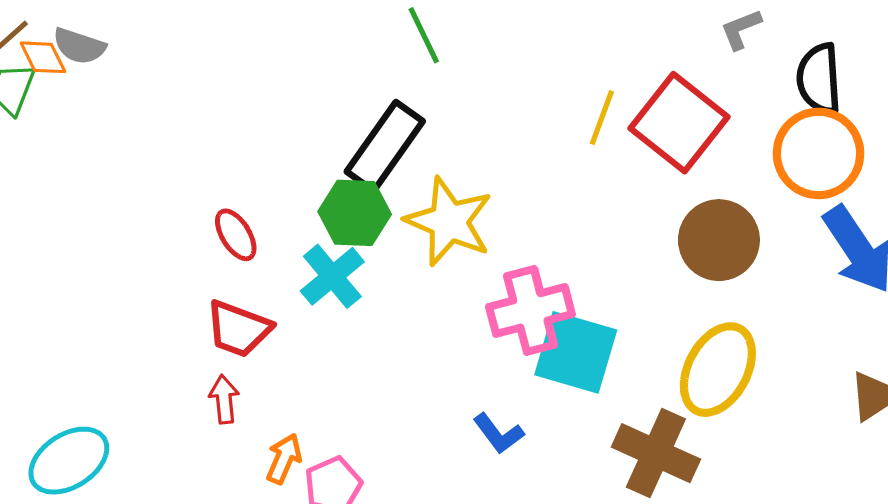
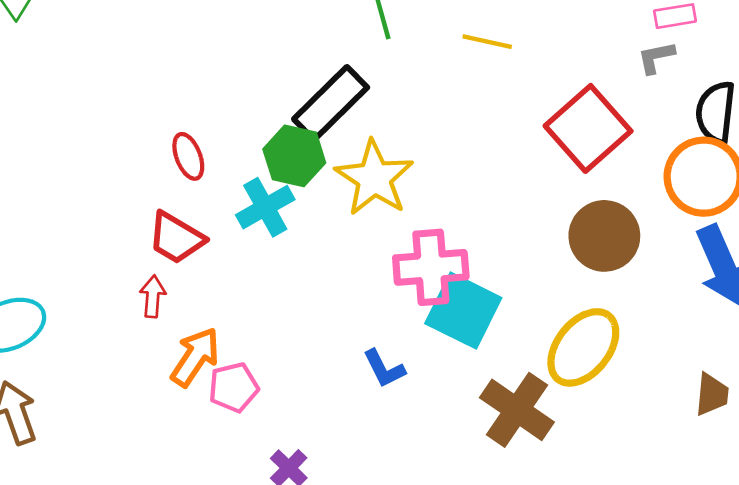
yellow line: (602, 118) -> (487, 42), moved, turned 72
orange arrow: (284, 459) -> (195, 357), size x1.4

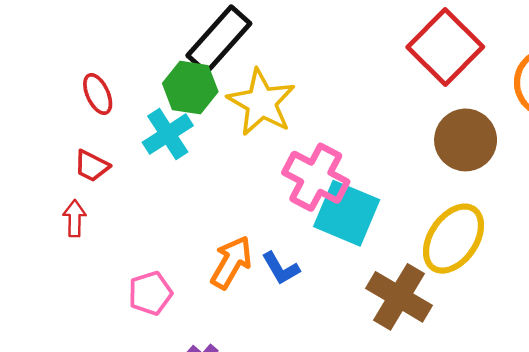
red trapezoid: (176, 238) -> (92, 166), size x0.7
pink cross: (431, 267) -> (316, 177), turned 36
orange arrow: (195, 357) -> (231, 262), moved

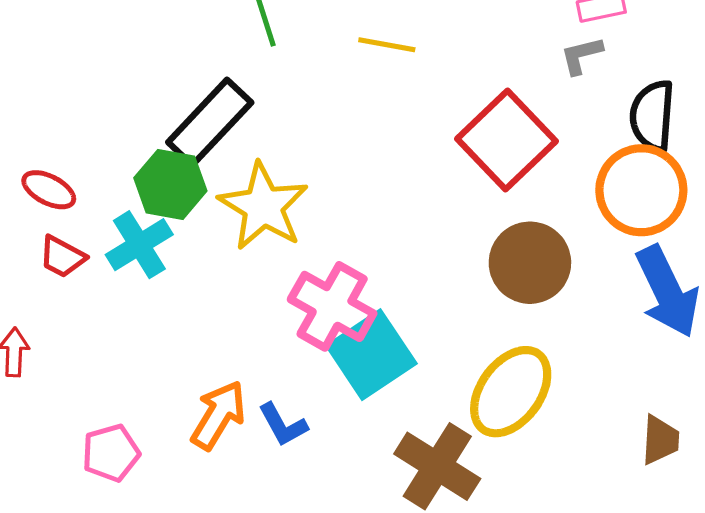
red ellipse: (98, 94) -> (49, 190), turned -39
red trapezoid: (92, 166) -> (62, 257), moved
cyan square: (347, 213) -> (371, 355), turned 32

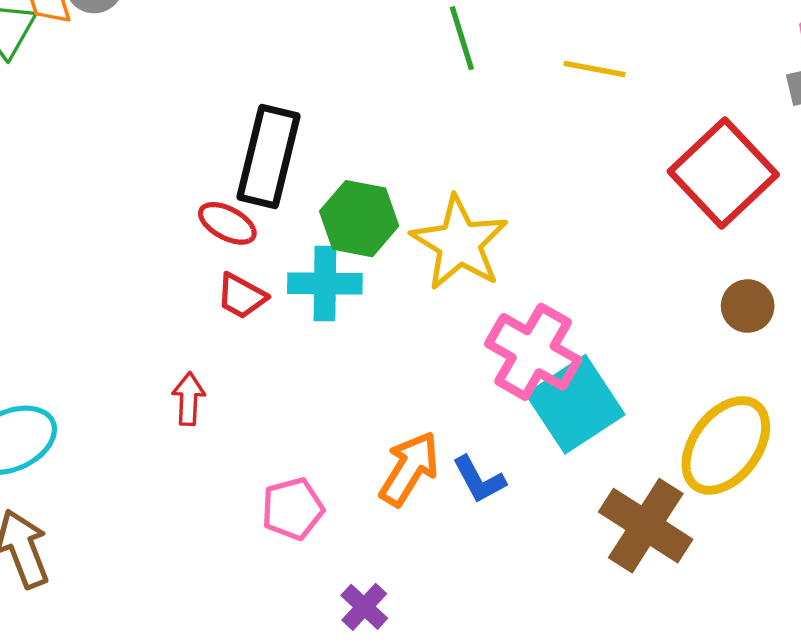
black rectangle: (210, 122) -> (269, 157), moved, turned -30
cyan cross: (139, 245) -> (325, 284), turned 32
brown circle: (530, 263) -> (748, 306), size x0.6

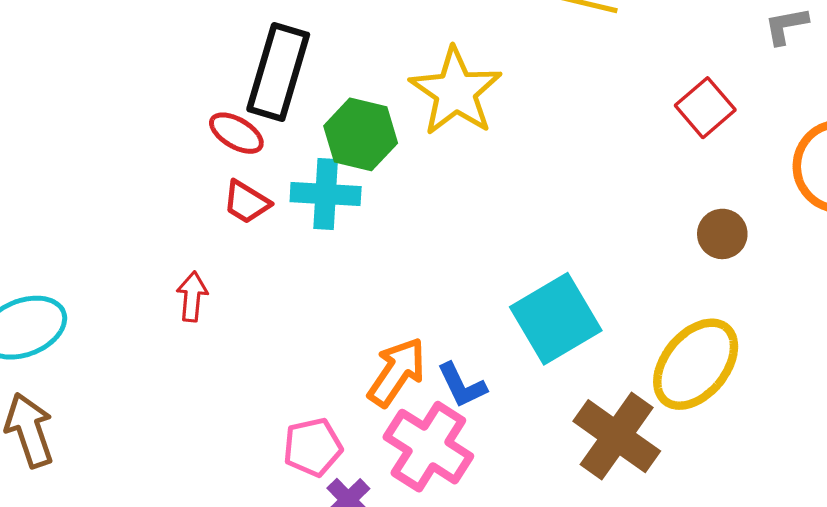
red square: (723, 173) -> (705, 108), size x0.6
yellow star: (459, 243) -> (456, 91), moved
pink cross: (533, 352) -> (428, 447), moved
pink pentagon: (293, 509) -> (313, 447), moved

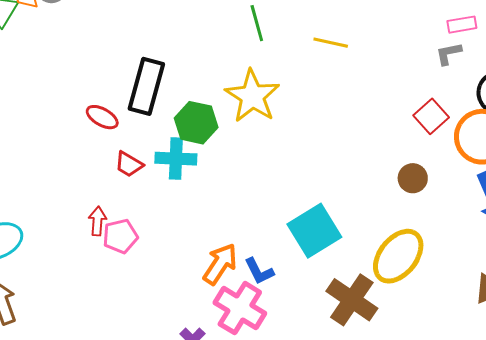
red square: (705, 108) -> (431, 116), moved
red ellipse: (236, 133) -> (102, 117), moved
pink pentagon: (313, 447) -> (120, 236), moved

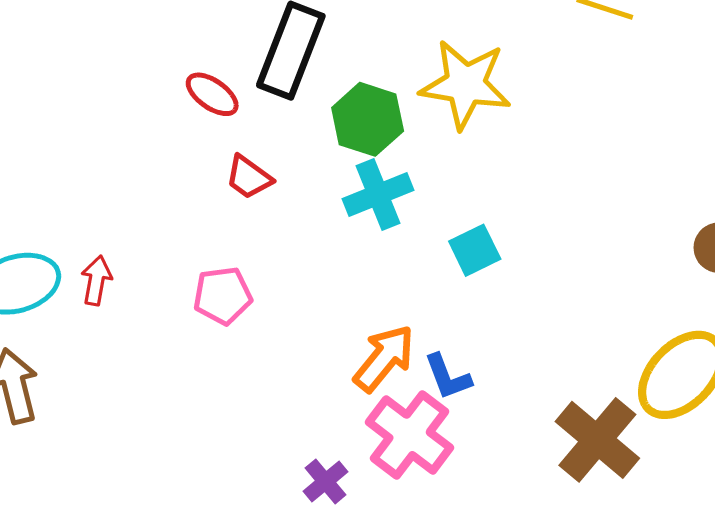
yellow star: (252, 96) -> (465, 84), turned -30
cyan cross: (176, 159) -> (378, 194), moved, turned -30
red arrow: (97, 221) -> (96, 280), moved
cyan square: (314, 231) -> (475, 250), moved, size x0.6

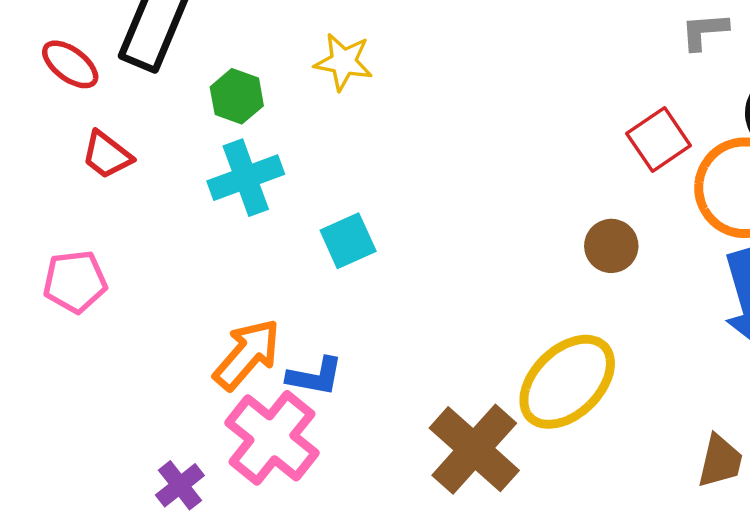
yellow star: (465, 84) -> (343, 62), size x0.6
green hexagon: (368, 119) -> (237, 96), size x0.7
blue L-shape: (448, 377) -> (315, 376), turned -60

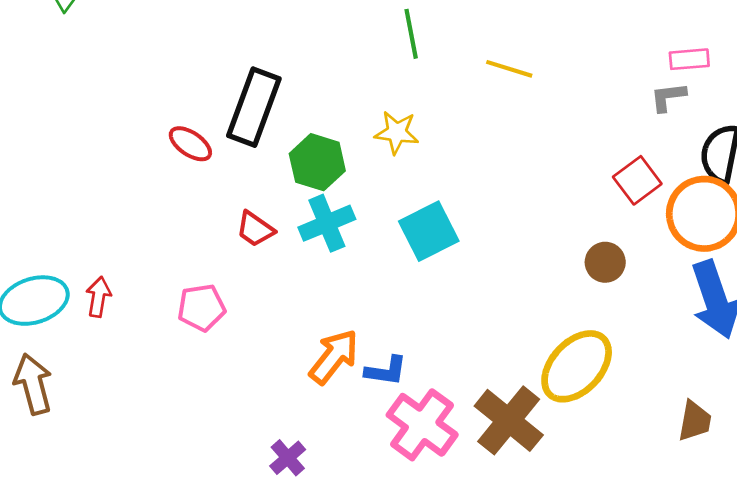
green hexagon: (237, 96) -> (317, 162), size x1.4
red trapezoid: (107, 155) -> (255, 229), moved
cyan square: (348, 241) -> (429, 231), moved, size x1.4
pink cross: (272, 438) -> (422, 425), moved

